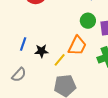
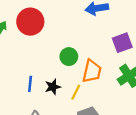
green circle: (88, 21) -> (69, 57), moved

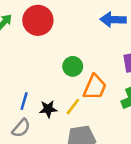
blue line: (30, 84) -> (24, 101), moved
black star: (53, 87) -> (48, 109), moved

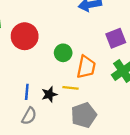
red circle: (38, 20) -> (25, 36), moved
yellow line: (73, 107) -> (70, 88), turned 70

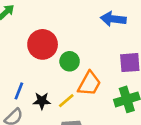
red circle: (25, 36) -> (43, 44), moved
yellow line: (70, 88) -> (66, 101), turned -63

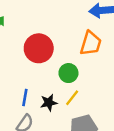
green circle: (70, 61) -> (68, 73), moved
orange trapezoid: (89, 84) -> (91, 43), moved

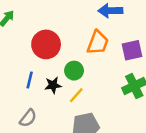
blue line: (25, 97) -> (30, 80), moved
black star: (49, 103) -> (53, 85), moved

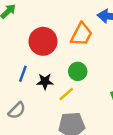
orange trapezoid: (98, 43) -> (81, 34), moved
green circle: (74, 71) -> (78, 71), moved

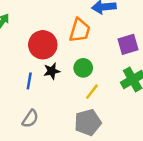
black star: (45, 82) -> (52, 71), moved
yellow line: (66, 94) -> (92, 92), moved

